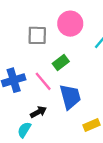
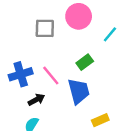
green rectangle: (61, 63) -> (85, 62), moved
black arrow: (38, 112) -> (36, 100), moved

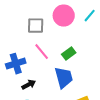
cyan line: (110, 34) -> (90, 16), moved
pink line: (51, 75) -> (42, 52), moved

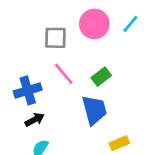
black arrow: (29, 85) -> (35, 120), moved

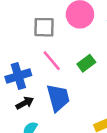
blue trapezoid: (94, 110) -> (58, 98), moved

